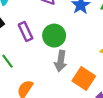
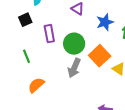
orange square: (84, 79) -> (100, 56), moved

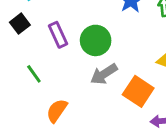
orange square: (100, 56) -> (138, 91), moved
gray arrow: (74, 68) -> (104, 74), turned 48

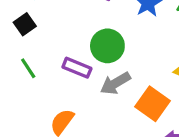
purple rectangle: (58, 35) -> (77, 68), moved, turned -45
green line: (34, 74) -> (28, 68), moved

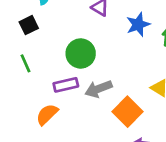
green circle: (107, 46) -> (81, 53), moved
purple rectangle: (77, 68) -> (66, 85), moved, turned -45

